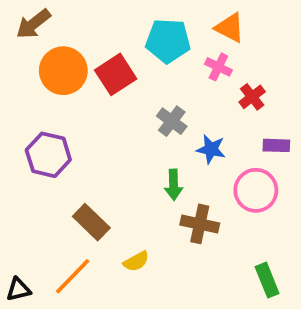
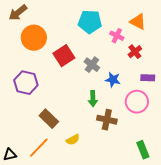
orange triangle: (230, 28) -> (138, 22), moved
red square: (116, 74) -> (64, 56), moved

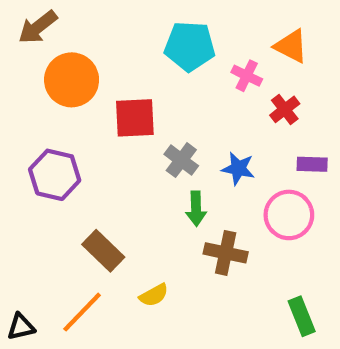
red square: (64, 56) -> (135, 118), turned 30
gray cross: (92, 65) -> (181, 160), moved

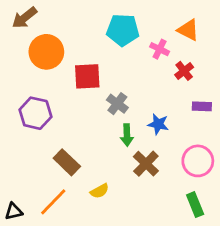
blue star: (238, 169) -> (158, 124), moved
pink circle: (289, 215) -> (198, 161), moved
brown cross: (226, 253) -> (146, 164), turned 32

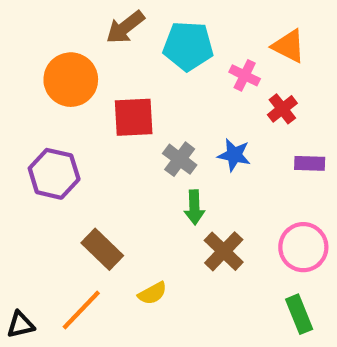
brown arrow: (25, 18) -> (125, 27), moved
blue star: (158, 124) -> (234, 155), moved

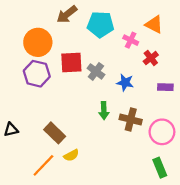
gray cross: (180, 159) -> (96, 71), moved
purple hexagon: (54, 174) -> (37, 74), moved
brown cross: (224, 251) -> (131, 120), moved, turned -30
yellow semicircle: (152, 293) -> (71, 155), moved
black triangle: (21, 325) -> (11, 130), moved

